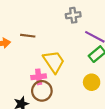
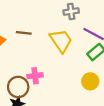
yellow trapezoid: (54, 62) -> (61, 41), moved
brown circle: (42, 91) -> (18, 87), moved

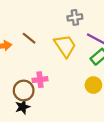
brown line: (24, 33) -> (29, 38), turned 32

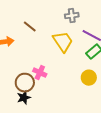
brown line: (29, 38) -> (30, 27), moved
pink cross: (40, 80) -> (40, 73), turned 32

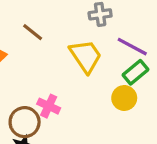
yellow circle: (89, 78) -> (124, 98), moved

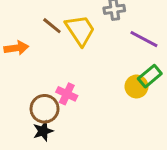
yellow trapezoid: (86, 56) -> (80, 30), moved
green rectangle: (135, 72) -> (150, 76), moved

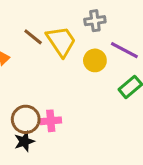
yellow circle: (136, 86) -> (95, 60), moved
pink cross: (67, 94) -> (51, 121), moved, turned -30

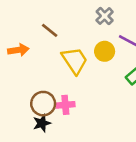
gray cross: (95, 21) -> (105, 16), turned -36
yellow trapezoid: (61, 41) -> (75, 60), moved

